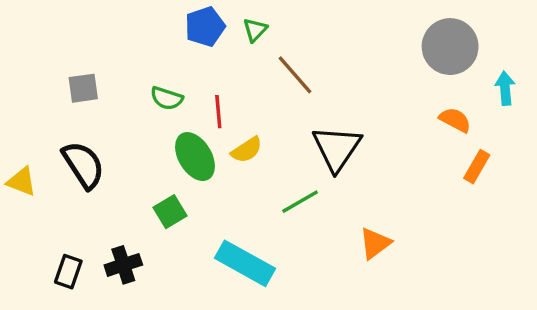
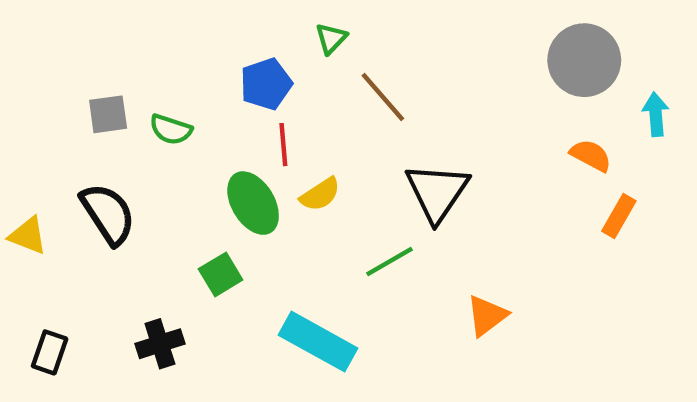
blue pentagon: (205, 27) -> (266, 84), moved
green semicircle: (167, 98) -> (171, 129), moved
black rectangle: (68, 272) -> (50, 352), moved

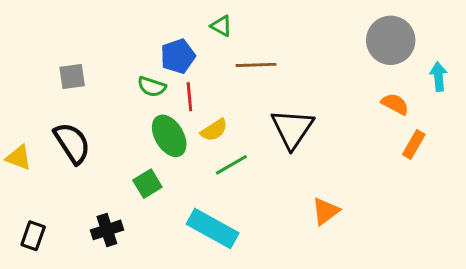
green triangle: (331, 39) -> (221, 26), turned -45
brown line: (383, 97) -> (256, 65), turned -51
green semicircle: (171, 129) -> (152, 87), moved
green line: (389, 261) -> (231, 165), moved

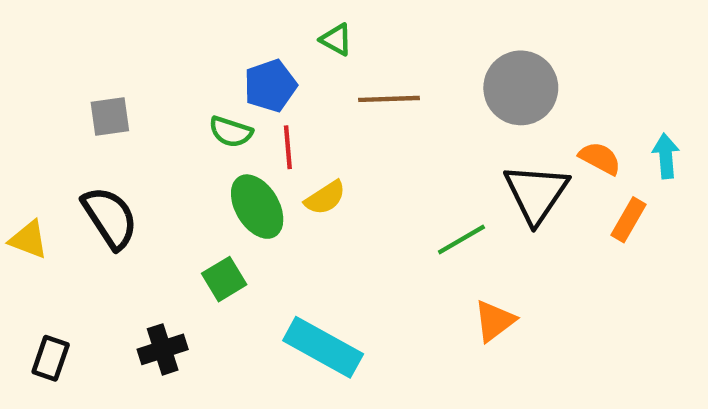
gray circle: (391, 40) -> (521, 88), moved
cyan arrow: (438, 77) -> (666, 156), moved
black triangle: (292, 129) -> (536, 193), moved
green line: (231, 165) -> (461, 240), moved

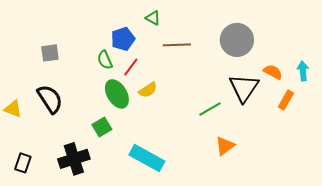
green semicircle: (231, 132) -> (105, 60), turned 48
red line: (288, 147) -> (131, 67), turned 42
black cross: (163, 349) -> (74, 159), size x1.4

